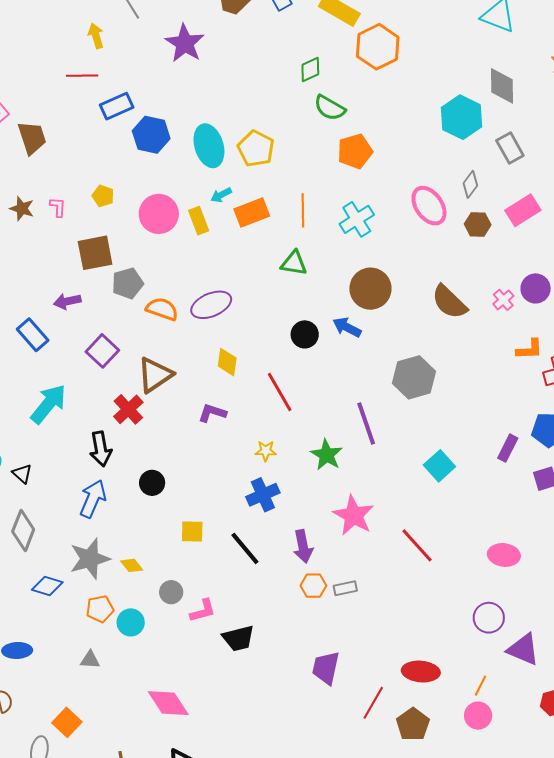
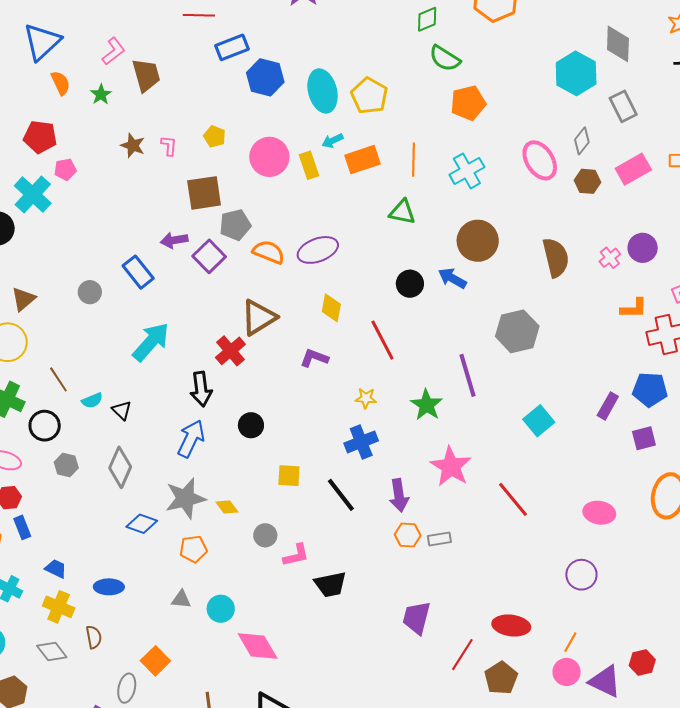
brown semicircle: (449, 302) -> (556, 258), turned -150
purple square: (102, 351) -> (209, 256), moved
cyan circle: (131, 622) -> (221, 609), moved
purple triangle: (523, 649) -> (605, 681), moved

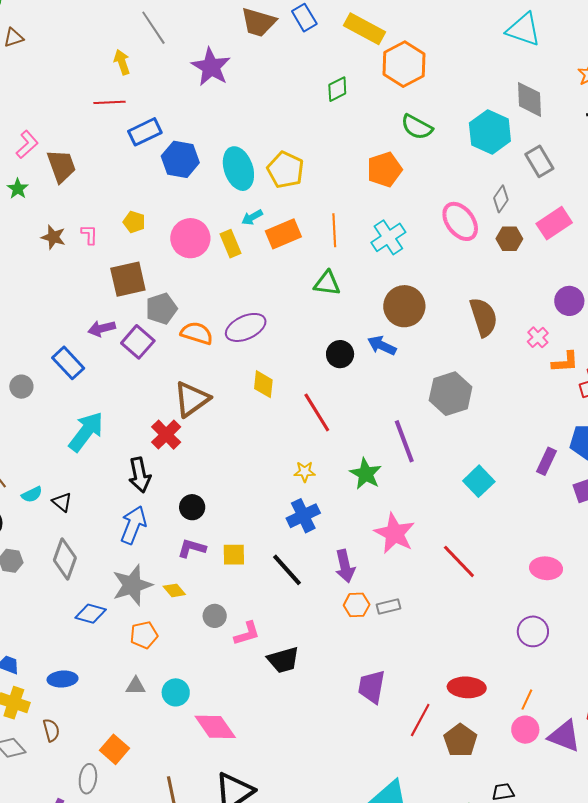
green semicircle: (445, 58) -> (417, 127), moved
pink cross: (610, 258) -> (538, 337), moved
purple L-shape: (314, 358) -> (192, 548), moved

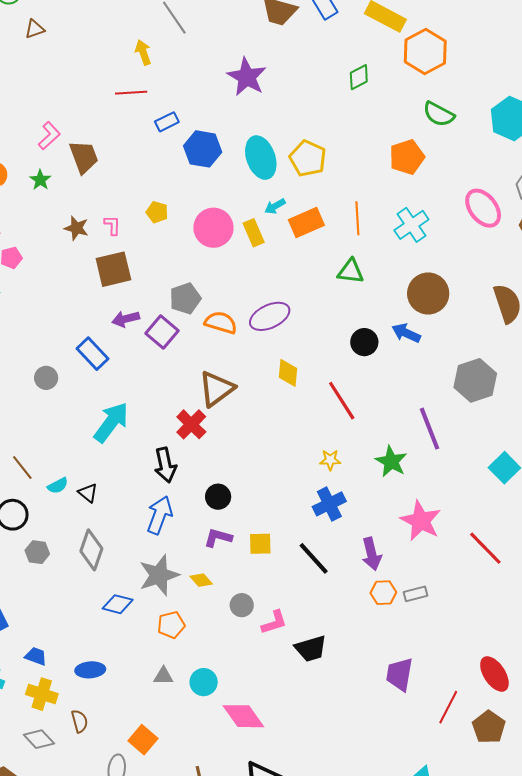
purple star: (211, 67) -> (247, 77), moved
blue rectangle: (145, 132) -> (167, 122), size x0.7
brown square: (128, 279) -> (113, 269), moved
red ellipse: (467, 687) -> (494, 674), turned 54

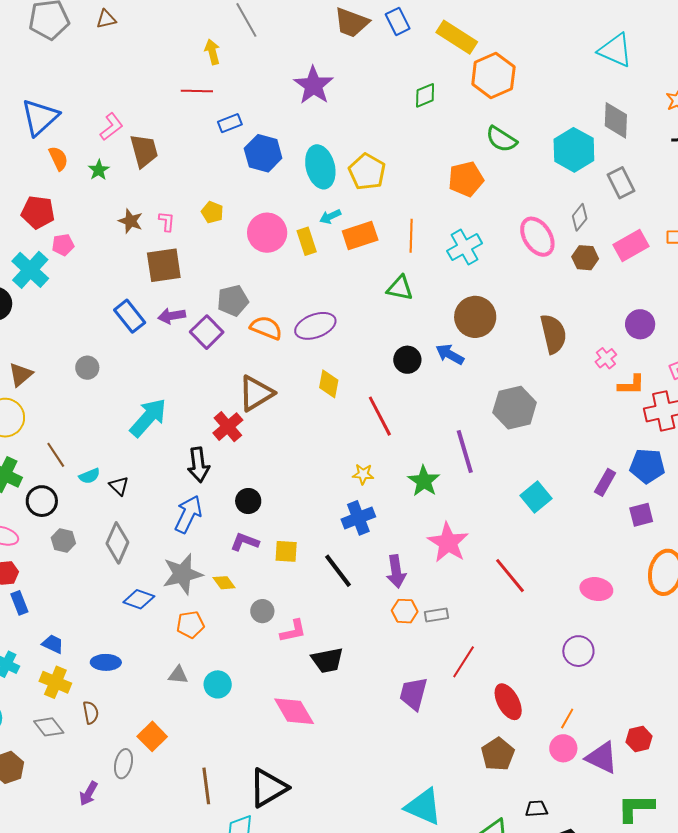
blue rectangle: (93, 354) -> (130, 316), moved
red line: (448, 707) -> (464, 662), moved
pink diamond: (243, 716) -> (294, 711), moved

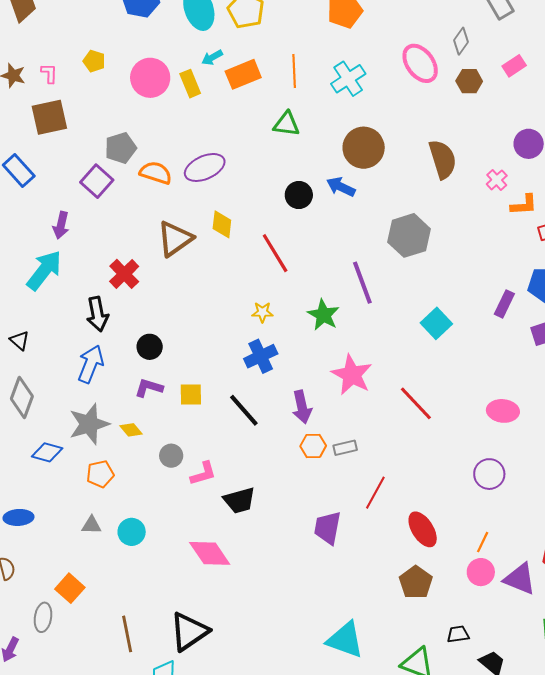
pink rectangle: (631, 246) -> (514, 66), size x0.7
purple arrow: (172, 316) -> (61, 225), moved, turned -64
brown triangle: (256, 393) -> (175, 239), moved

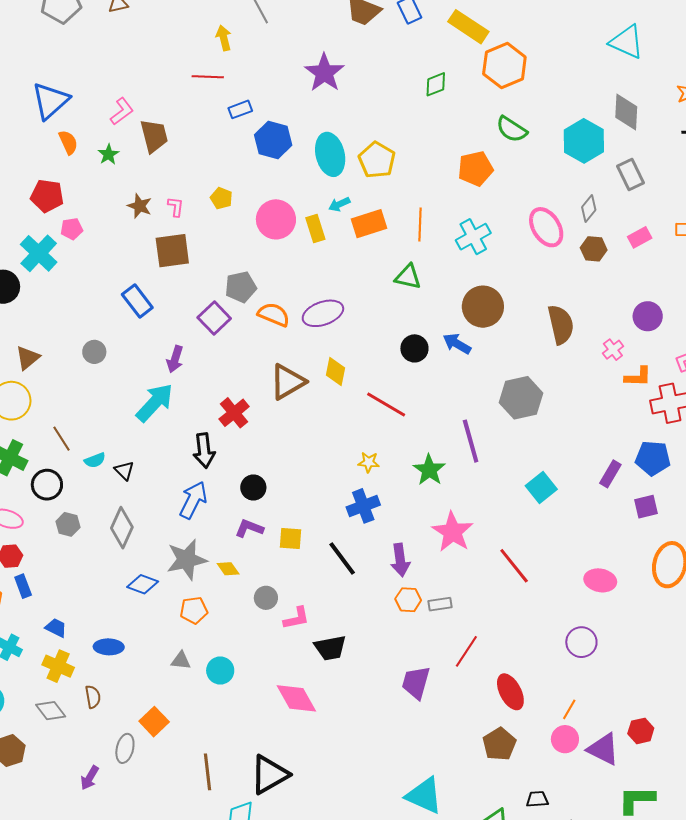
red line: (275, 253) -> (386, 404), turned -33

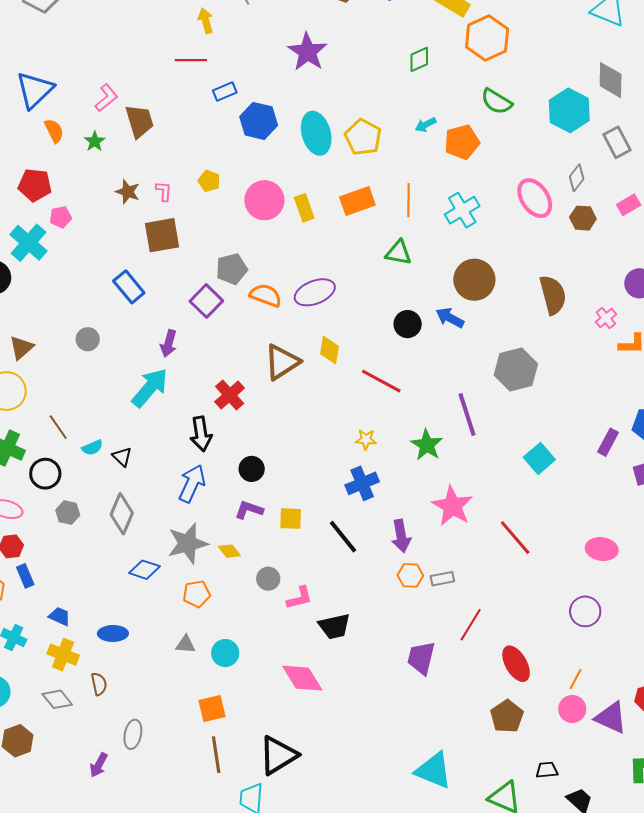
cyan arrow: (339, 204) -> (426, 125), moved
orange square: (154, 722) -> (212, 709), moved, turned 32

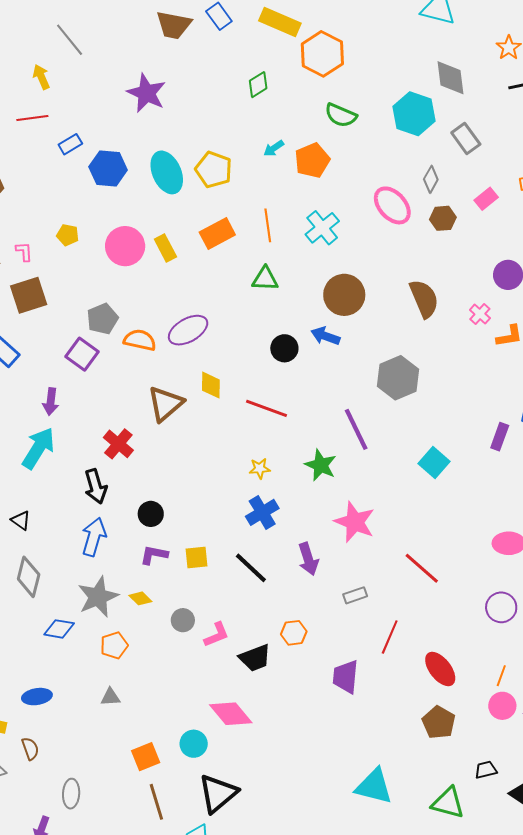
red line: (515, 538) -> (422, 568), moved
orange hexagon: (410, 575) -> (294, 633), moved
cyan circle: (225, 653) -> (194, 744), moved

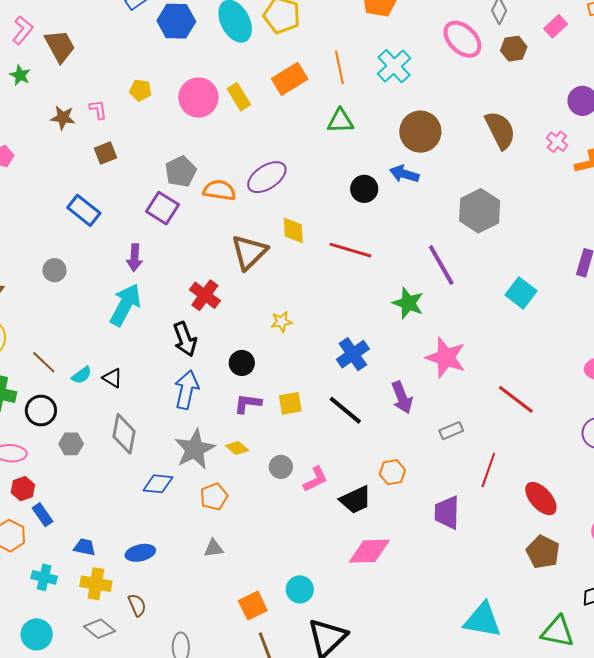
brown square: (29, 295) -> (105, 153), size x0.6
yellow star: (260, 468) -> (281, 322), moved
pink diamond: (231, 714) -> (369, 551), moved, turned -48

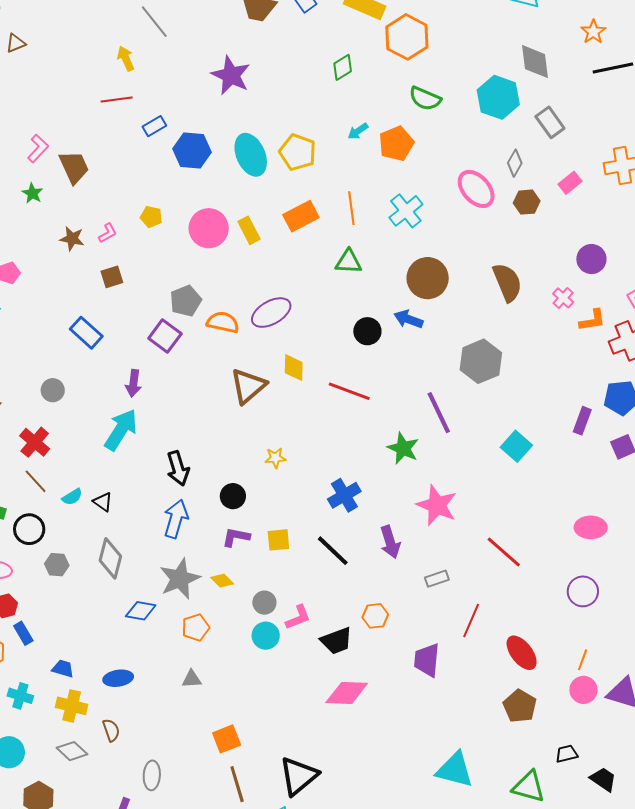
pink L-shape: (98, 110) -> (108, 233), turned 65
red cross: (205, 295) -> (35, 442), moved
cyan circle: (300, 589) -> (266, 636), moved

